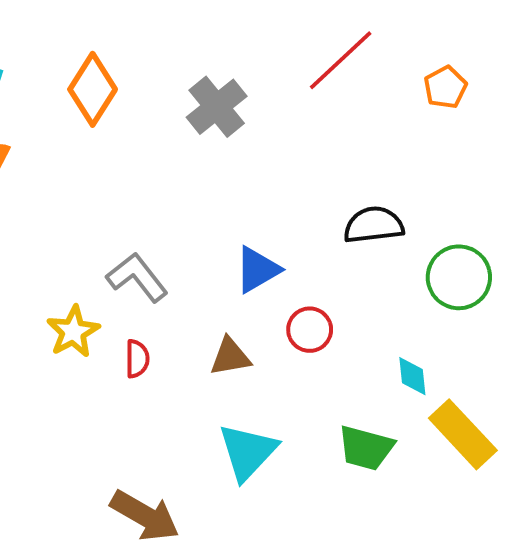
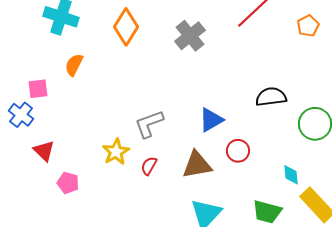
gray L-shape: (137, 277) -> (149, 124), turned -72
brown triangle: (230, 357) -> (197, 165), size x1.4
red semicircle: (137, 359) -> (149, 166), turned -150

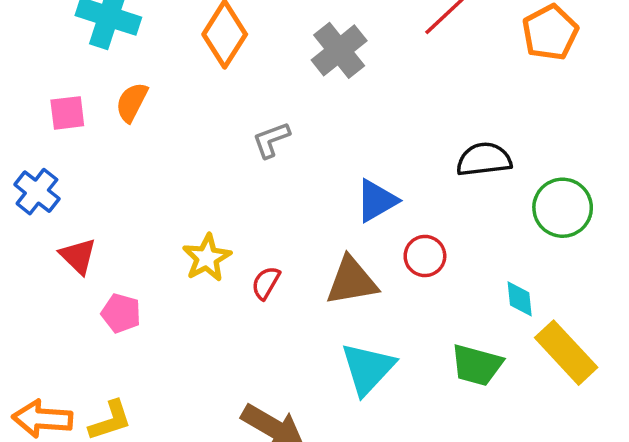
orange pentagon: (308, 26) -> (550, 33), size x1.4
pink square: (38, 89) -> (67, 113), moved
gray L-shape: (149, 124) -> (271, 140), moved, size x0.7

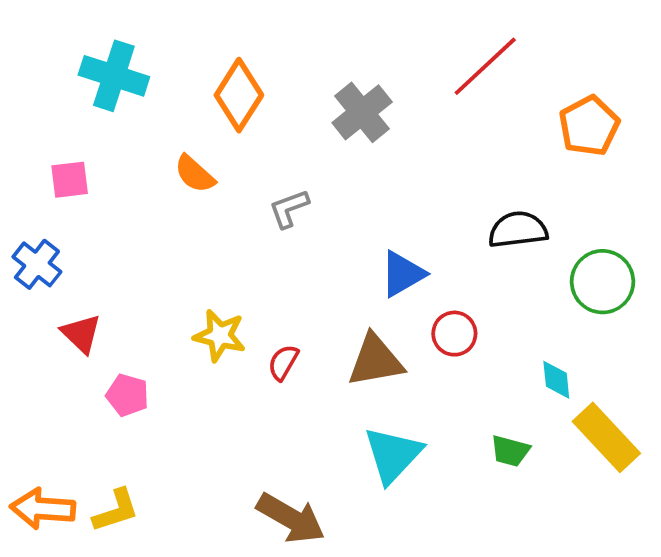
orange pentagon: (550, 33) -> (589, 126), moved
orange semicircle: (132, 102) -> (195, 174), moved, turned -75
yellow star: (207, 258) -> (220, 336), turned -30
green trapezoid: (477, 365) -> (510, 451), size x0.7

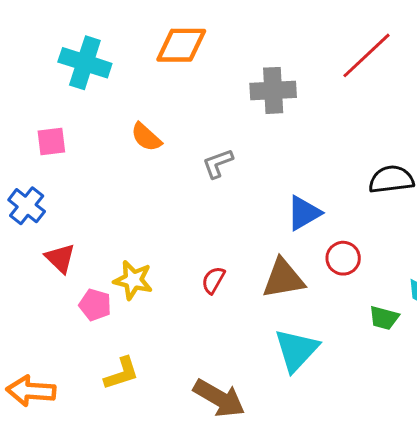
orange diamond: (239, 95) -> (181, 45), moved, turned 58
gray cross: (362, 112) -> (273, 90), turned 36
yellow star: (220, 336) -> (133, 280), moved
green trapezoid: (510, 451) -> (384, 318), moved
yellow L-shape: (116, 511) -> (121, 373), moved

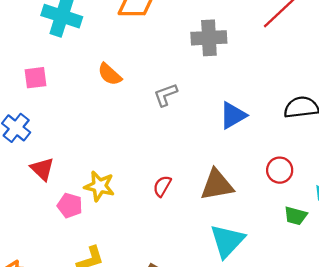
blue triangle: (304, 213) -> (233, 115), moved
red circle: (343, 258) -> (280, 170), moved

